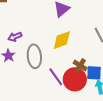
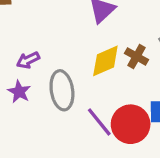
brown cross: (80, 66) -> (137, 57), moved

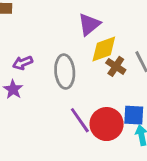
yellow diamond: (105, 61) -> (104, 49), moved
gray ellipse: (62, 90) -> (65, 72), moved

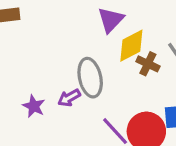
purple arrow: (23, 63) -> (69, 98), moved

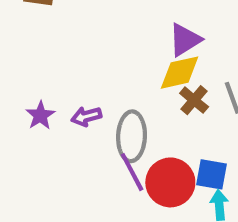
purple triangle: (111, 20) -> (185, 40), moved
gray ellipse: (90, 78) -> (132, 136), moved

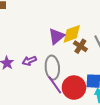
purple triangle: (185, 40) -> (56, 36), moved

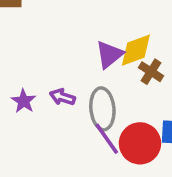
purple arrow: (29, 61) -> (62, 97), turned 40

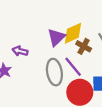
purple arrow: (62, 97) -> (20, 51), moved
purple line: (107, 139) -> (73, 67), moved

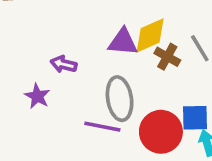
purple triangle: (56, 37) -> (123, 42), turned 48
purple line: (73, 67) -> (102, 127), moved, turned -40

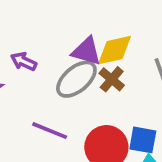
brown cross: (167, 57) -> (112, 79), moved
gray ellipse: (120, 99) -> (76, 79), moved, turned 48

